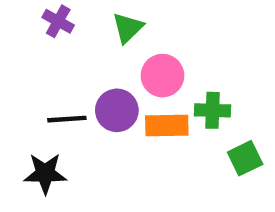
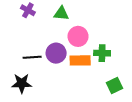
green triangle: (128, 28) -> (61, 13), turned 49
green square: (245, 158) -> (115, 85), moved

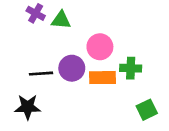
green triangle: (61, 13) -> (61, 20), moved

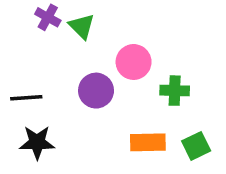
green triangle: (61, 20) -> (82, 26), turned 40
black line: (41, 74) -> (26, 98), moved
orange rectangle: (103, 78) -> (148, 142), moved

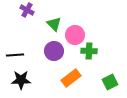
green triangle: (82, 26) -> (54, 24), moved
green cross: (175, 91) -> (89, 51), moved
orange rectangle: (148, 142) -> (71, 78), moved, turned -36

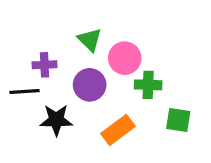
purple cross: (27, 10) -> (45, 65), moved, turned -32
black star: (21, 80) -> (56, 120), moved
green square: (110, 82) -> (178, 120), moved, turned 35

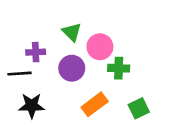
black star: (56, 120) -> (32, 106), moved
green square: (178, 120) -> (139, 108), moved, turned -35

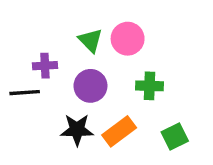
pink circle: (100, 47) -> (128, 39), moved
black star: (32, 106) -> (77, 130), moved

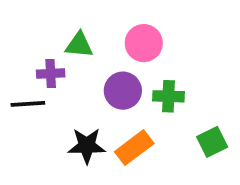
green triangle: (90, 40) -> (79, 45), moved, turned -40
purple circle: (90, 86) -> (123, 91), moved
green square: (175, 136) -> (212, 142), moved

